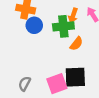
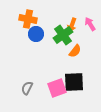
green cross: (63, 26) -> (63, 35), turned -30

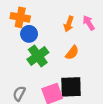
green cross: (63, 35) -> (38, 56), moved

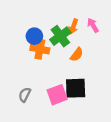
orange cross: (20, 17) -> (40, 49), moved
green cross: (38, 56) -> (60, 36), moved

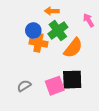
orange arrow: (73, 26) -> (52, 11), moved, turned 72
orange semicircle: (77, 55) -> (73, 48), size x1.5
gray semicircle: (25, 95) -> (24, 86), turned 32

